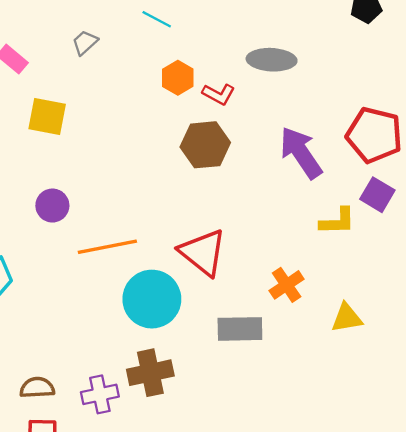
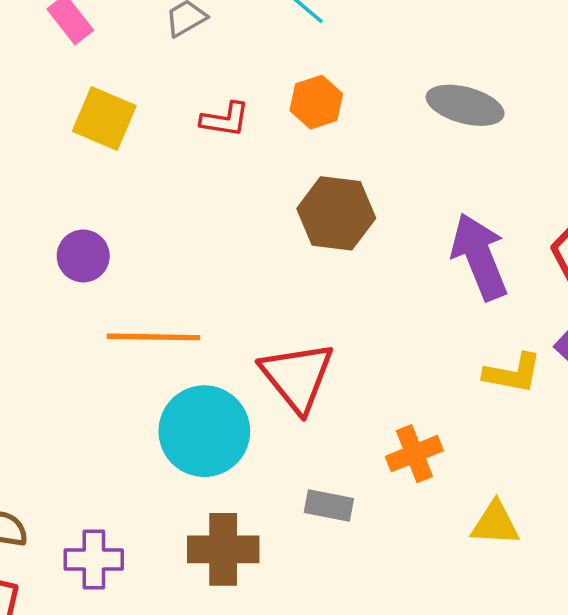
red L-shape: (219, 94) -> (225, 120), moved, turned -32
gray rectangle: (240, 329) -> (329, 506), size x0.7
brown cross: (150, 373) -> (223, 549), moved

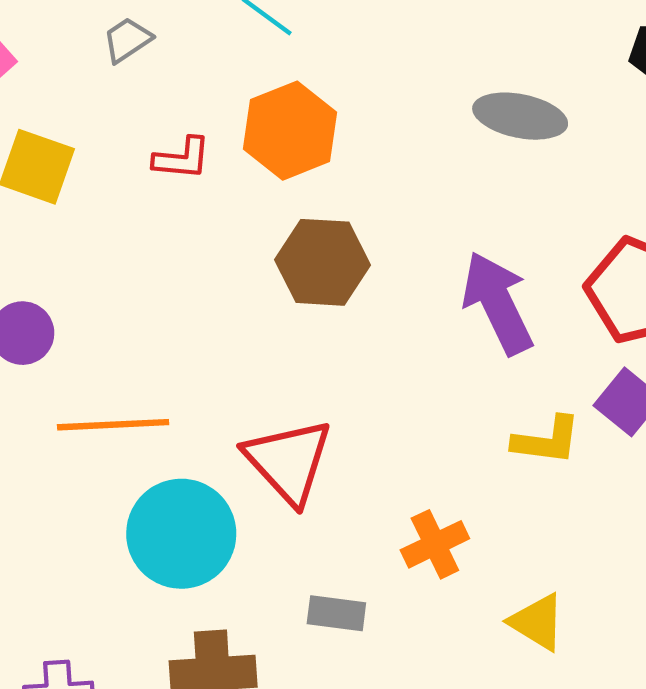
orange hexagon: (316, 102) -> (290, 131), size x1.5
gray ellipse: (465, 105) -> (520, 116), moved
yellow triangle: (495, 524) -> (537, 622), turned 32

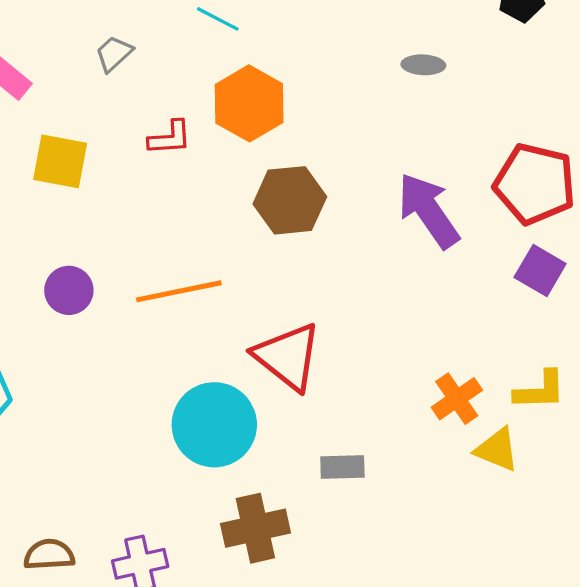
gray ellipse: (520, 116) -> (423, 65), size x0.6
orange line: (113, 425) -> (179, 291), moved
yellow L-shape: (547, 440) -> (540, 390), moved
orange cross: (435, 544) -> (457, 399), moved

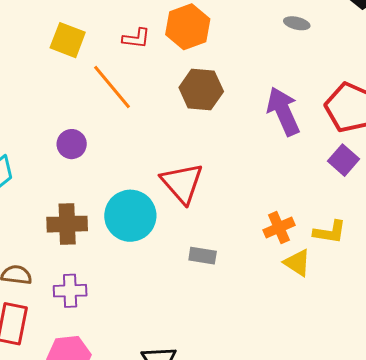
purple circle: (69, 290) -> (72, 144), moved
orange line: (179, 291) -> (112, 87), moved, turned 51
brown cross: (255, 528) -> (67, 224), moved

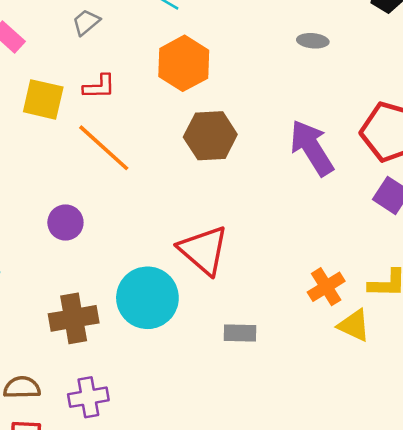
red L-shape: (136, 38) -> (99, 87), moved

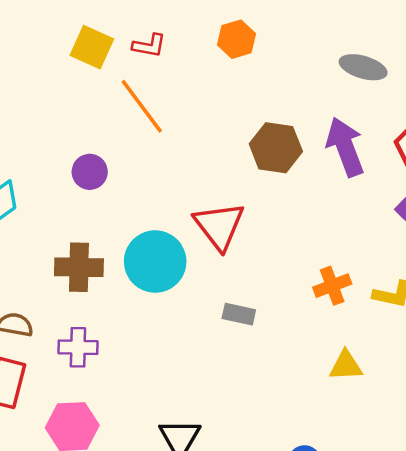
gray ellipse: (313, 41) -> (363, 67), moved, size x1.5
orange hexagon: (184, 63) -> (237, 39), size x0.7
brown hexagon: (210, 136) -> (276, 148), moved
yellow triangle: (354, 325) -> (346, 366), moved, turned -39

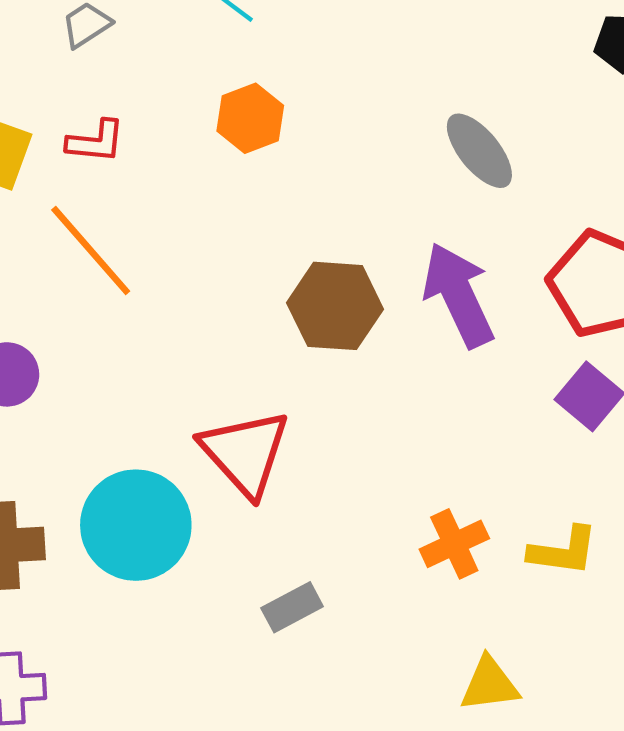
gray ellipse: (363, 67) -> (479, 151), turned 39
gray rectangle: (239, 314) -> (292, 607), turned -36

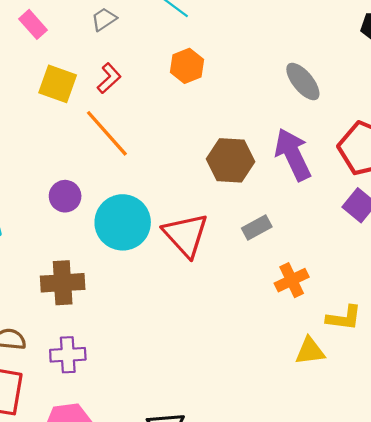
red L-shape: (96, 141) -> (109, 78), turned -48
cyan circle: (136, 525) -> (123, 222), moved
yellow L-shape: (563, 551) -> (344, 318), moved
gray rectangle: (292, 607) -> (257, 228), moved

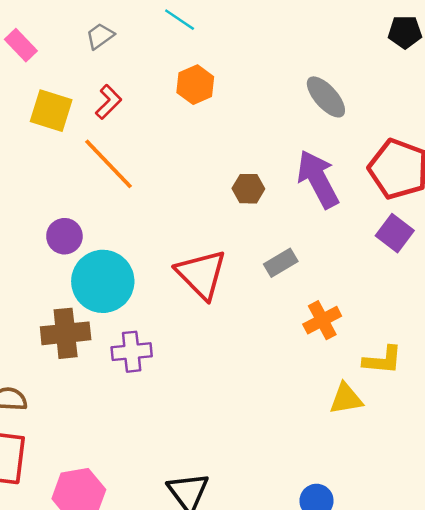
brown hexagon: (231, 160) -> (248, 189), size x0.6
cyan circle: (123, 222) -> (103, 281), moved
purple cross: (68, 355) -> (132, 352), moved

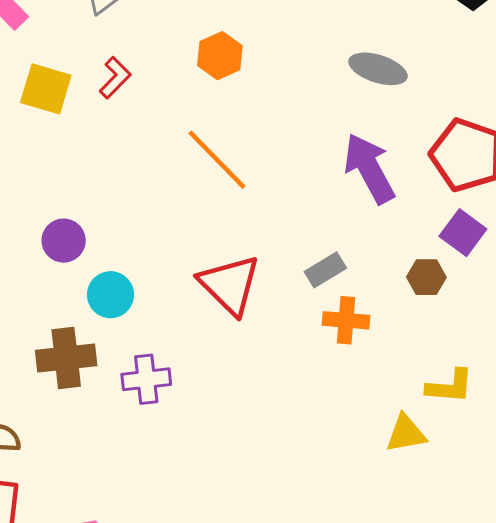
gray ellipse: (326, 97) -> (378, 69), turned -30
orange line: (109, 164) -> (217, 160), moved
brown hexagon: (248, 189) -> (426, 277), moved
cyan circle: (103, 281) -> (110, 295), size x0.6
orange cross: (322, 320) -> (346, 320), moved, turned 33

